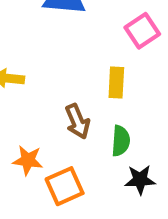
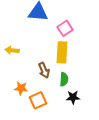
pink square: (142, 31) -> (65, 28), moved
yellow rectangle: (116, 83) -> (62, 52), size x1.5

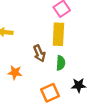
black star: (73, 97) -> (79, 85), moved
orange square: (38, 100) -> (50, 93), moved

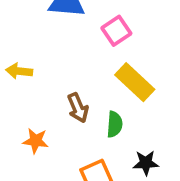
yellow rectangle: (58, 34) -> (135, 82), moved, turned -50

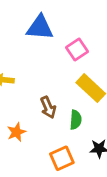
orange star: (36, 141) -> (16, 132), turned -30

